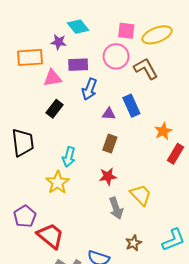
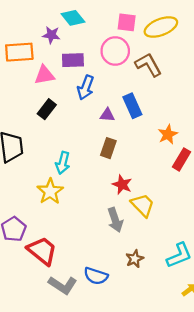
red star: (108, 176) -> (122, 185), moved, turned 30

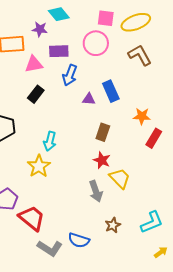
brown L-shape: (148, 65) -> (140, 55), moved
orange star: (168, 134) -> (142, 116), turned 30
brown rectangle: (108, 148) -> (103, 132), moved

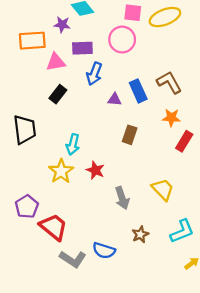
brown L-shape: (140, 55) -> (169, 82), moved
red star: (102, 160) -> (95, 170), moved
yellow trapezoid: (120, 178) -> (163, 189), moved

